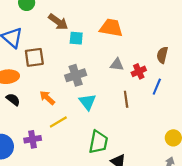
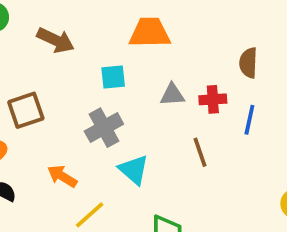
cyan square: (76, 38) -> (113, 77), moved
red cross: (139, 71) -> (213, 99), turned 32

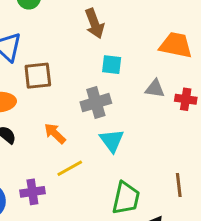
orange trapezoid: (150, 33) -> (176, 45), moved
brown arrow: (56, 40) -> (94, 24), moved, turned 32
brown line: (200, 152) -> (179, 185), moved

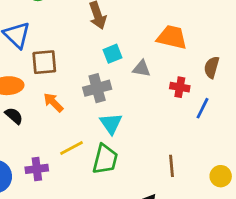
cyan square: (112, 65) -> (113, 54), turned -30
gray triangle: (155, 89) -> (141, 68), moved
orange arrow: (55, 133) -> (53, 102), moved
green trapezoid: (126, 198) -> (105, 159), moved

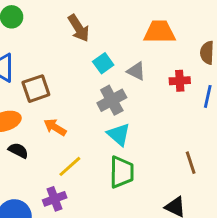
gray triangle: (141, 68) -> (136, 71), turned 30
gray cross: (97, 88) -> (112, 100), moved
yellow line: (72, 148) -> (70, 166), moved

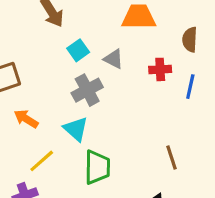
cyan triangle: (119, 134) -> (76, 129), moved

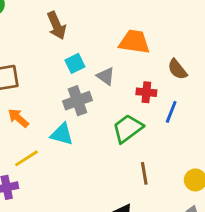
brown semicircle: (190, 40) -> (177, 69), turned -50
cyan triangle: (76, 129) -> (62, 134), turned -35
green trapezoid: (97, 167) -> (128, 129), moved, turned -136

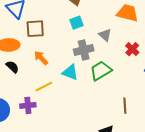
cyan square: (75, 63) -> (77, 23), moved
red cross: (146, 92) -> (132, 49), turned 32
green trapezoid: (128, 129) -> (101, 71), moved

